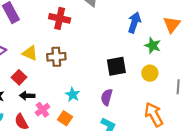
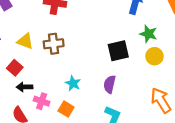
green star: (153, 46) -> (148, 34), moved
pink cross: (42, 110) -> (42, 101), turned -32

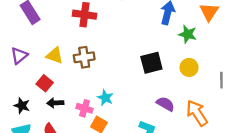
green star: (148, 34) -> (188, 34), moved
purple semicircle: (110, 84) -> (165, 104), moved, turned 108
pink cross: (42, 101) -> (85, 108), moved

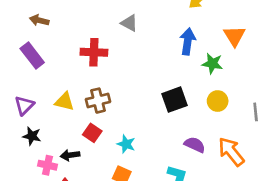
red square: (45, 83) -> (92, 133), moved
black star: (22, 106) -> (32, 136), moved
pink cross: (85, 108) -> (48, 165), moved

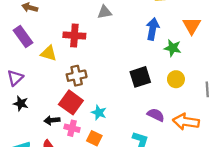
gray triangle: (129, 23) -> (105, 12), turned -40
yellow triangle: (64, 102) -> (49, 53), moved
red square: (92, 133) -> (71, 102), size x1.5
orange arrow: (231, 152) -> (186, 122), turned -45
pink cross: (48, 165) -> (72, 128), moved

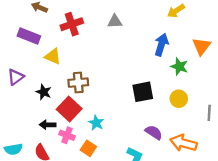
red cross: (74, 35) -> (72, 24), moved, turned -30
purple rectangle: (23, 37) -> (29, 36), turned -40
black star: (21, 103) -> (44, 92), moved

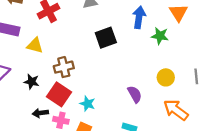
black square: (143, 92) -> (106, 38), moved
yellow circle: (179, 99) -> (166, 77), moved
purple semicircle: (154, 132) -> (135, 94), moved, turned 36
orange arrow: (183, 143) -> (176, 110), turned 30

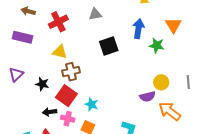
yellow triangle: (35, 45) -> (60, 52), moved
purple semicircle: (135, 94) -> (147, 97), moved, turned 105

